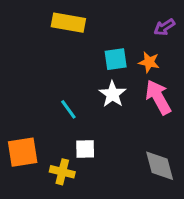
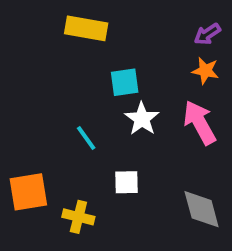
cyan square: (116, 59) -> (125, 82), moved
orange star: (149, 62) -> (205, 71), moved
white square: (85, 149) -> (127, 182), moved

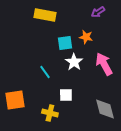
purple arrow: (207, 34) -> (98, 12), moved
orange star: (205, 71) -> (86, 37), moved
yellow cross: (78, 217) -> (50, 113), moved

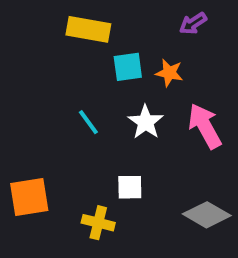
cyan square: (65, 43) -> (128, 67), moved
cyan line: (45, 72) -> (88, 122), moved
gray diamond: (105, 109) -> (207, 215), turned -45

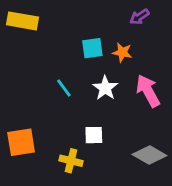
yellow rectangle: (88, 29) -> (23, 21), moved

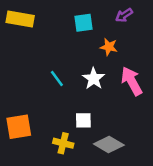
cyan square: (92, 48) -> (83, 23), moved
gray diamond: (149, 155) -> (109, 144), moved

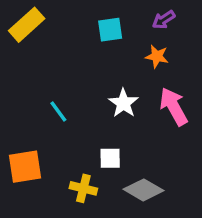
yellow rectangle: (20, 19) -> (27, 25), turned -52
orange star: (109, 47) -> (157, 56), moved
cyan line: (57, 79) -> (58, 112), moved

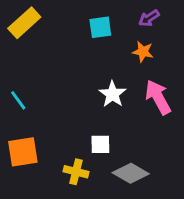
cyan line: (58, 112) -> (18, 100), moved

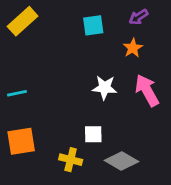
orange star: (143, 52) -> (133, 48), turned 30
white star: (112, 94) -> (105, 88), turned -30
cyan line: (18, 100) -> (17, 93), turned -66

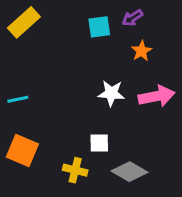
purple arrow: (138, 17) -> (132, 18), moved
pink arrow: (147, 90) -> (157, 96), turned 108
orange square: (21, 141) -> (22, 151), turned 32

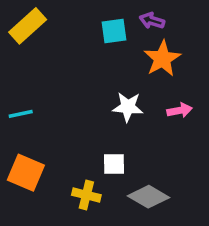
purple arrow: (132, 18) -> (152, 21), turned 50
orange star: (141, 51) -> (162, 59), size x1.5
pink arrow: (157, 96) -> (180, 110), size x0.6

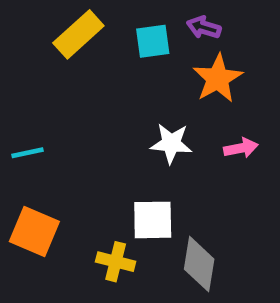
yellow rectangle: (28, 26) -> (78, 34), moved
white square: (114, 164) -> (153, 220), size x1.4
gray diamond: (148, 197) -> (199, 264), turned 69

